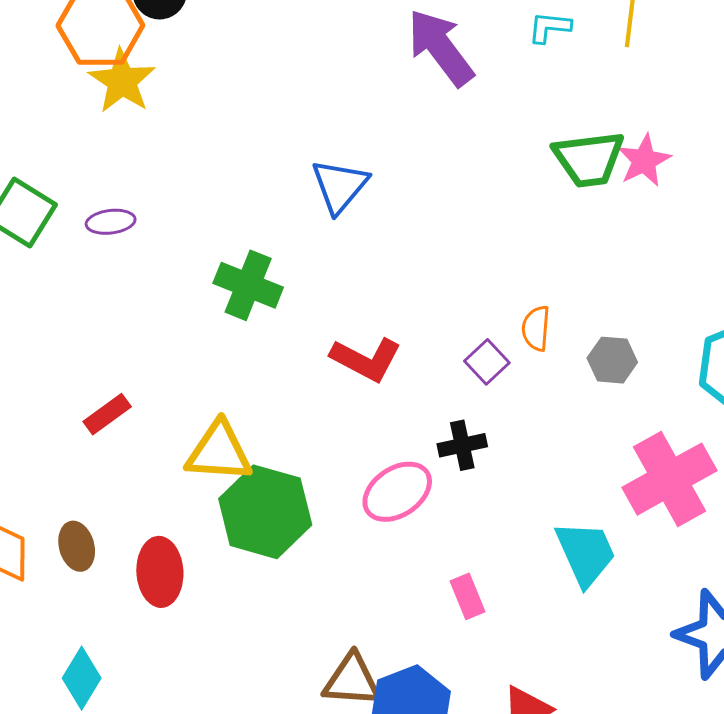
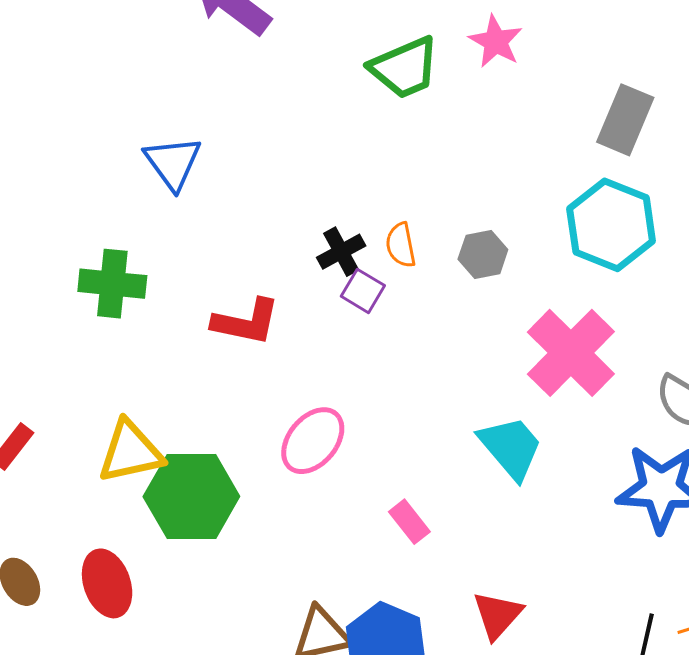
pink star: (644, 161) -> (496, 41), moved
black cross: (462, 445) -> (341, 252), moved

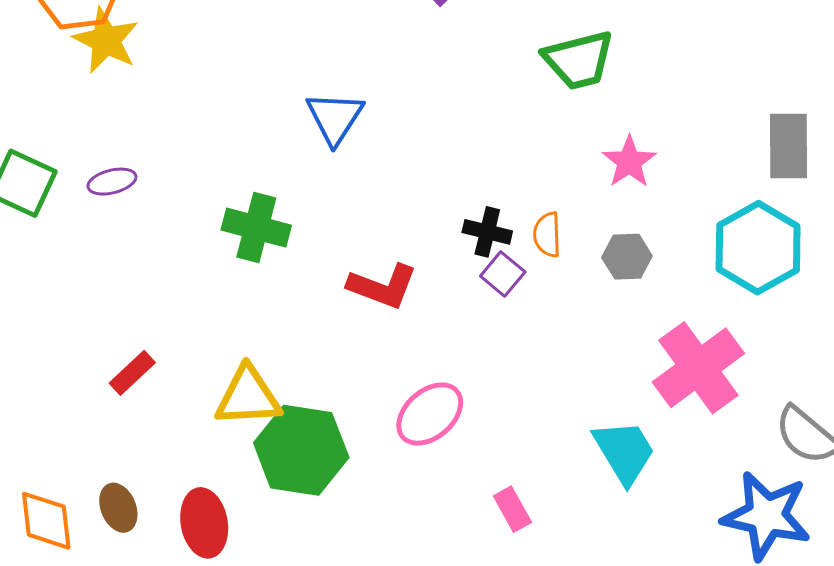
pink star: (496, 41) -> (629, 162), moved
gray rectangle: (625, 120) -> (788, 146), turned -32
black cross: (341, 252) -> (487, 232), turned 33

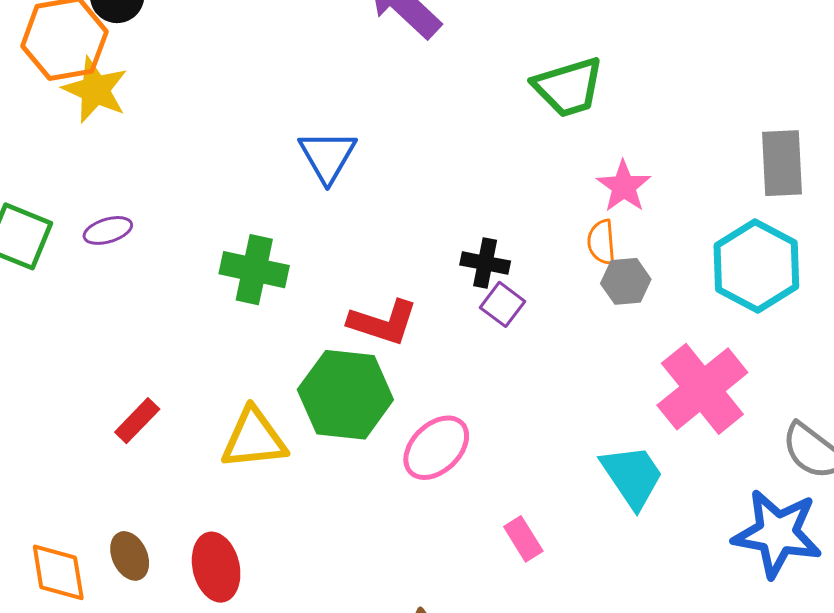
orange semicircle: (547, 235) -> (601, 242), moved
green hexagon: (301, 450) -> (345, 395), moved

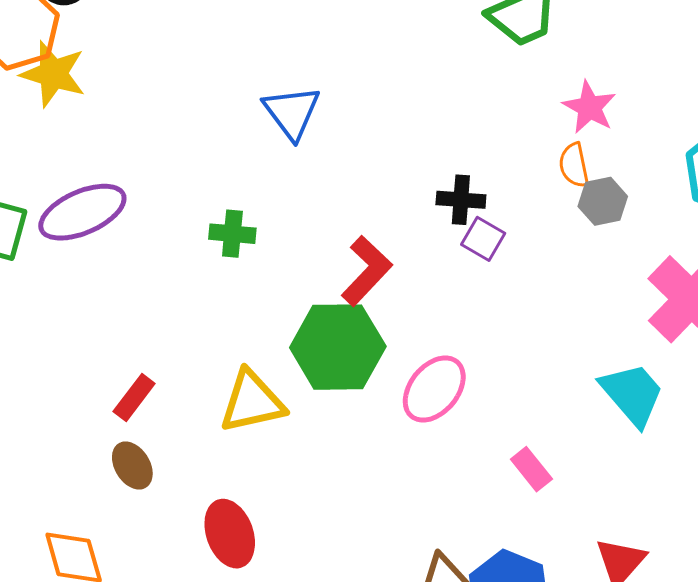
purple ellipse: (108, 230) -> (82, 212), size x1.8
green cross: (254, 270) -> (232, 234), size x0.7
red L-shape: (383, 322) -> (367, 271), turned -58
brown ellipse: (130, 556) -> (132, 466), moved

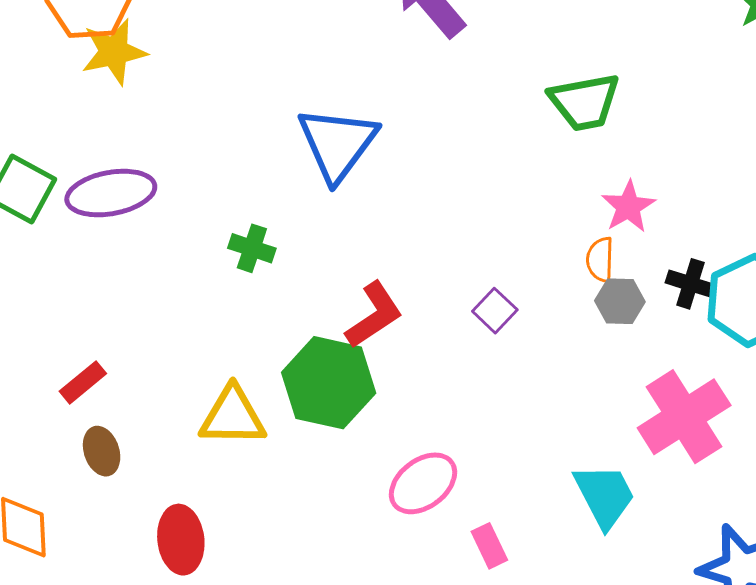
yellow star: (53, 74) -> (114, 52), turned 30
blue triangle: (292, 112) -> (337, 144), size x1.4
black cross: (461, 200) -> (690, 284), moved
pink ellipse: (434, 389) -> (423, 483), moved
red rectangle: (134, 397) -> (83, 382), moved

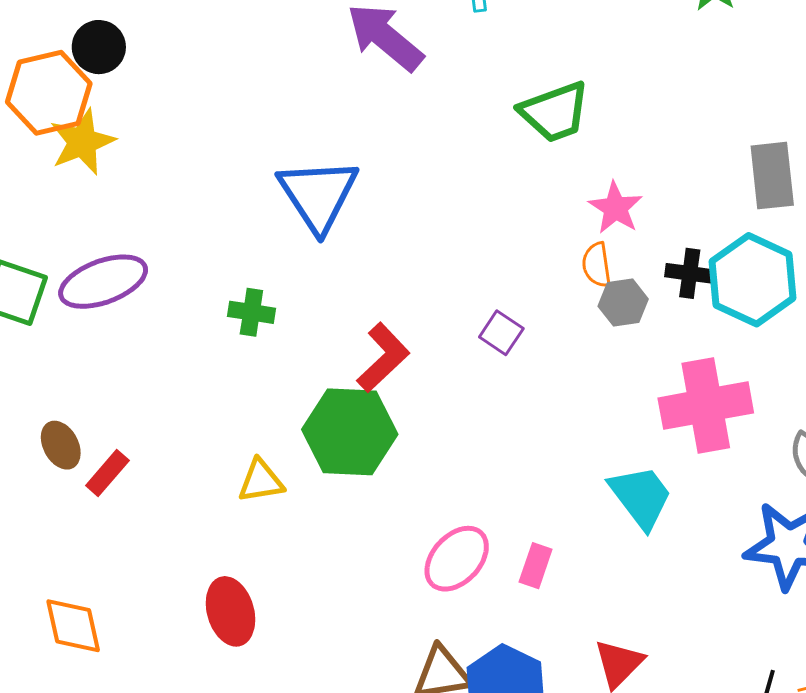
yellow triangle: (233, 416) -> (261, 481), size x0.7
pink cross: (684, 417) -> (706, 405), turned 32
brown ellipse: (102, 451) -> (61, 445), moved
pink ellipse: (423, 483) -> (457, 559), moved
pink rectangle: (489, 546) -> (536, 566), turned 54

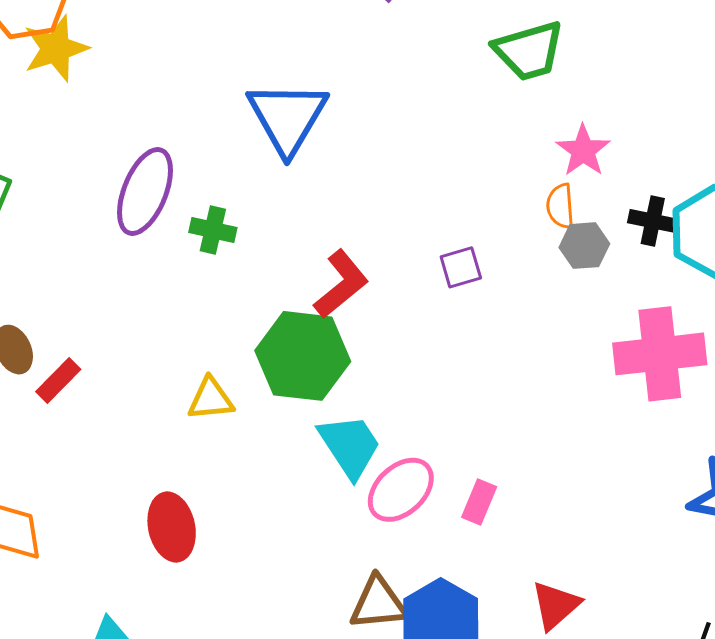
purple ellipse: (103, 282) -> (145, 192), moved, turned -52
purple square: (501, 333) -> (461, 267), turned 36
cyan trapezoid: (641, 497) -> (350, 446), moved

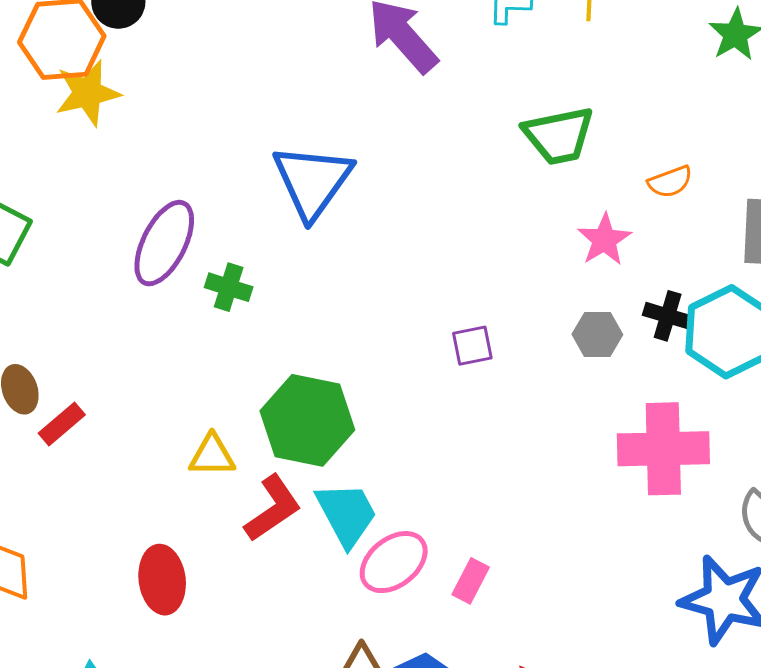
orange semicircle: (560, 206) -> (670, 182), moved, turned -111
red L-shape: (341, 284) -> (273, 508), moved

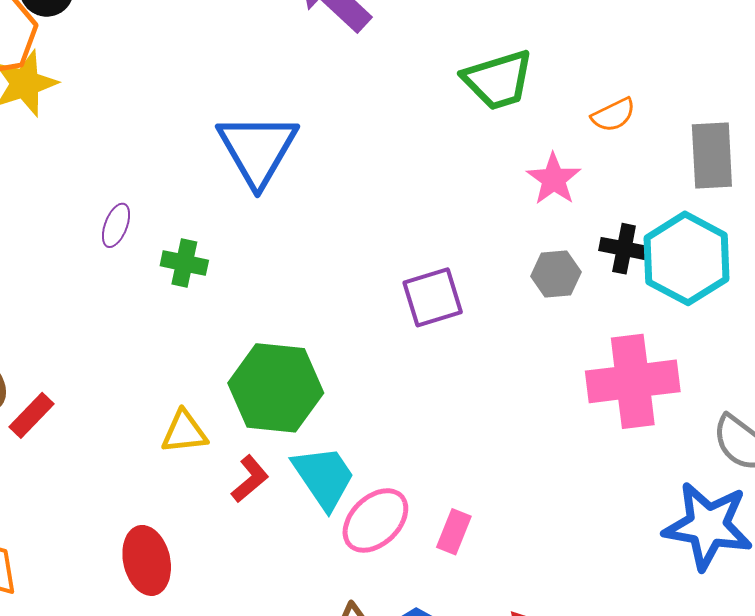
purple ellipse: (164, 243) -> (116, 225), size x0.5
purple square: (472, 346) -> (433, 297), size x1.4
red L-shape: (273, 508) -> (250, 479), size x0.7

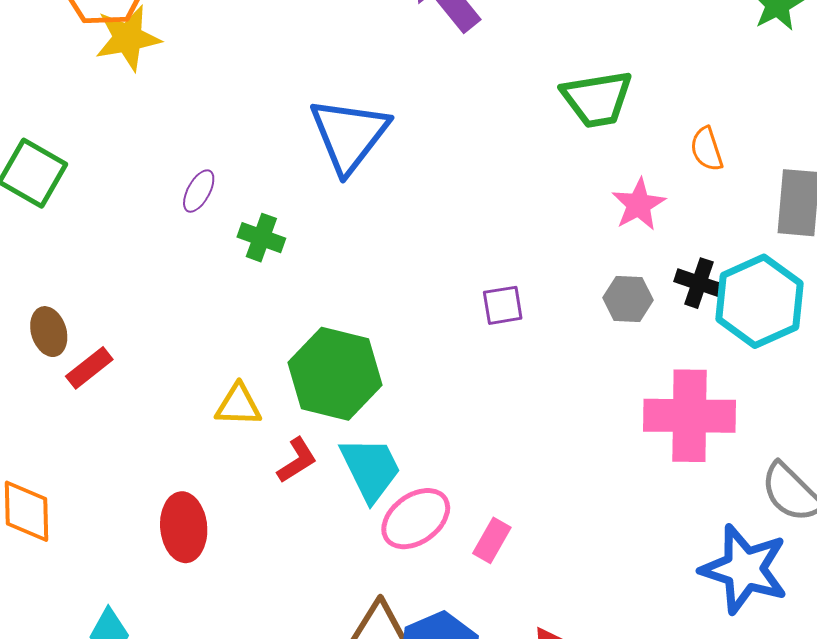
orange semicircle: (613, 115) -> (707, 149), turned 90
purple square: (433, 297) -> (503, 305), size x0.7

